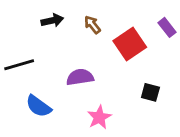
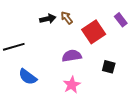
black arrow: (52, 21) -> (48, 19), moved
purple semicircle: (80, 77) -> (72, 56), moved

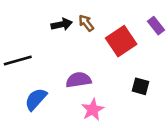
purple semicircle: (72, 56) -> (78, 80), moved
blue semicircle: (28, 77) -> (36, 99), turned 96

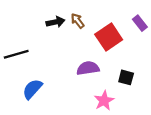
purple semicircle: (78, 80) -> (88, 68), moved
pink star: (93, 110) -> (104, 101), moved

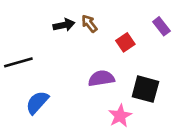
red square: (109, 37) -> (125, 42), size x0.6
black square: (126, 77) -> (145, 89), size x1.5

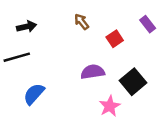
black arrow: (64, 25) -> (27, 27), moved
black square: (145, 89) -> (133, 82), turned 35

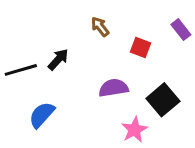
black arrow: (27, 27) -> (58, 59), moved, turned -36
red square: (115, 39) -> (140, 47), turned -35

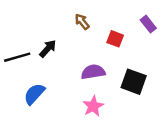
black square: (163, 100) -> (134, 82), turned -30
pink star: (134, 130) -> (93, 106), moved

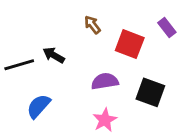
red square: (115, 39) -> (130, 44), size x1.5
black arrow: (48, 49) -> (54, 55), turned -102

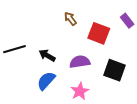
black arrow: (54, 55) -> (47, 55), moved
blue semicircle: (39, 106) -> (46, 81), moved

